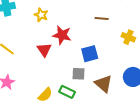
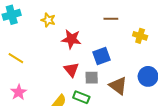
red triangle: (44, 50) -> (71, 70), moved

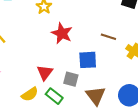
brown line: (111, 19) -> (108, 37), moved
red triangle: (71, 70) -> (45, 73), moved

